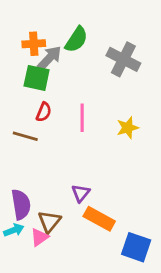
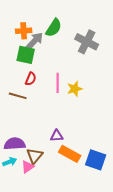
yellow star: (128, 128) -> (75, 89), moved
purple triangle: (81, 193) -> (57, 136), turned 48
purple semicircle: (21, 204) -> (15, 144), turned -85
blue square: (136, 247) -> (96, 160), moved

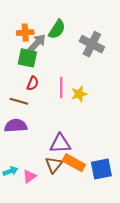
purple triangle: (57, 136) -> (60, 144), size x1.5
purple semicircle: (15, 144) -> (16, 126), moved
brown triangle: (35, 156) -> (54, 165), moved
blue square: (96, 160) -> (101, 169), turned -30

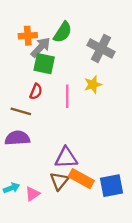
green square: (27, 58) -> (44, 64), moved
yellow star: (79, 94) -> (93, 85), moved

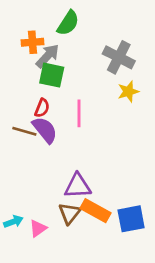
green semicircle: (63, 32) -> (68, 23), moved
yellow star: (93, 85) -> (128, 92), moved
purple semicircle: (17, 138) -> (45, 130), moved, turned 55

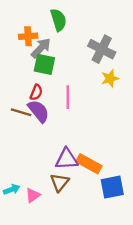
green semicircle: (68, 23) -> (58, 20), turned -50
orange rectangle: (95, 211) -> (89, 164), moved

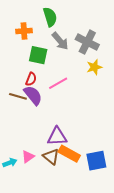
gray arrow: (41, 48) -> (60, 41), moved, turned 96
pink line: (68, 97) -> (58, 83), turned 60
orange rectangle: (89, 164) -> (69, 154), moved
brown triangle: (60, 182) -> (51, 157), turned -30
pink triangle: (33, 195) -> (28, 157), moved

